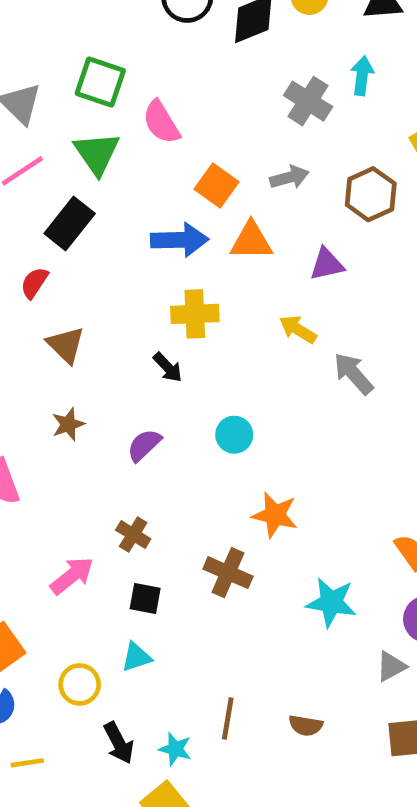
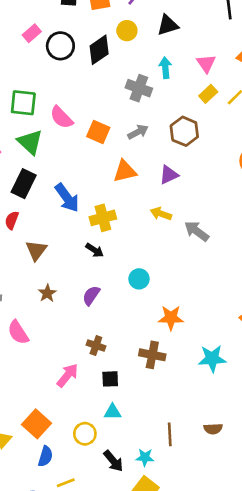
orange square: (216, 186) -> (98, 132), moved
blue arrow: (180, 240) -> (67, 198), moved, turned 68
brown triangle: (66, 345) -> (36, 250), turned 35
cyan triangle: (136, 657) -> (113, 412), turned 30

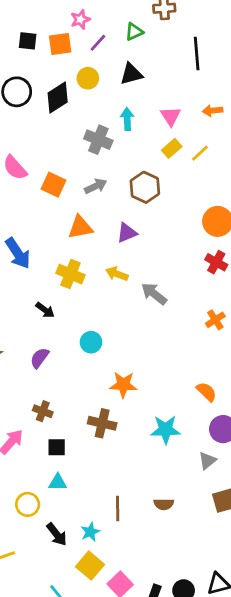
yellow cross: (103, 218) -> (70, 274), moved, turned 35
cyan star: (145, 457) -> (90, 532), turned -30

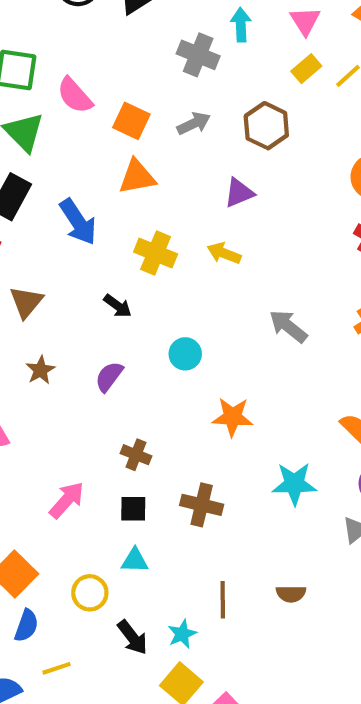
orange triangle: (80, 227) -> (137, 177), moved
gray arrow: (154, 294) -> (288, 326), moved
brown cross: (43, 411) -> (136, 455), moved
brown cross: (102, 423) -> (202, 505), moved

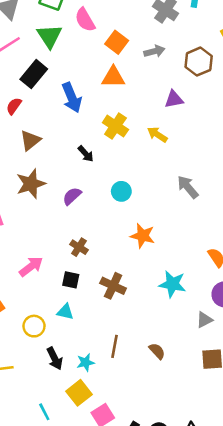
brown star: (40, 370) -> (31, 184), size x1.6
brown semicircle: (291, 594) -> (157, 351), turned -144

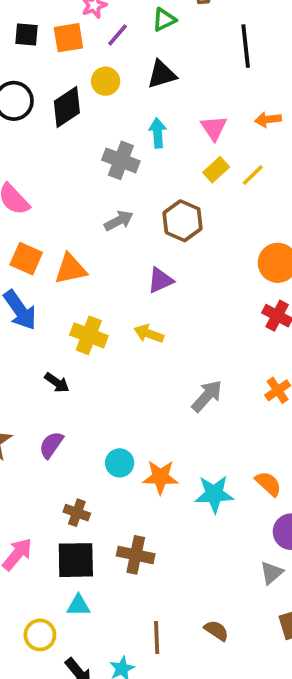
orange square: (117, 42) -> (26, 259), moved
gray arrow: (188, 187) -> (207, 396), turned 95
cyan circle: (121, 191) -> (120, 463), moved
black square: (71, 280) -> (76, 560), size x1.6
cyan star: (172, 284) -> (214, 494), moved

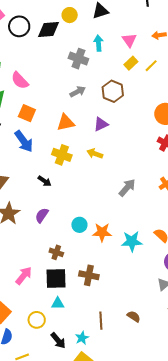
black diamond: (67, 107) -> (48, 29), turned 30
orange triangle: (70, 269) -> (66, 123), moved

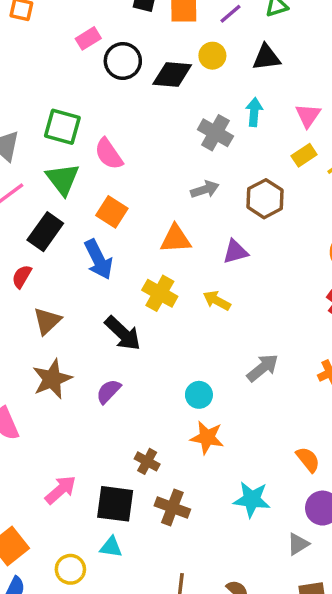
black arrow: (45, 181) -> (123, 333), size x1.6
cyan circle: (79, 225) -> (199, 395), moved
cyan star: (132, 241) -> (252, 499), moved
brown cross: (56, 252) -> (147, 461), moved

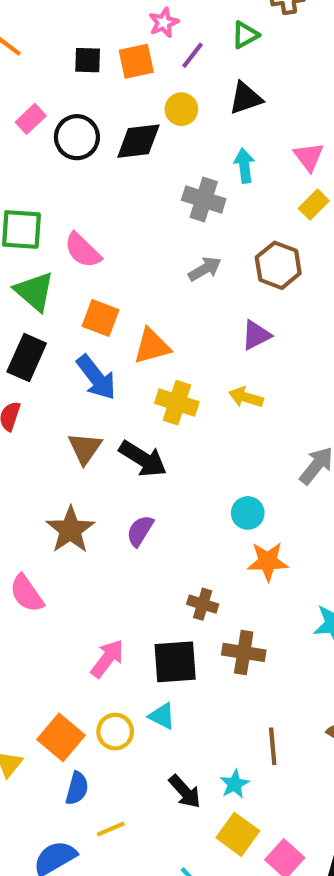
orange triangle: (176, 239) -> (152, 346), moved
brown triangle: (47, 321) -> (85, 448), moved
cyan triangle: (111, 547) -> (162, 716), moved, turned 30
yellow circle: (70, 569) -> (115, 732), moved

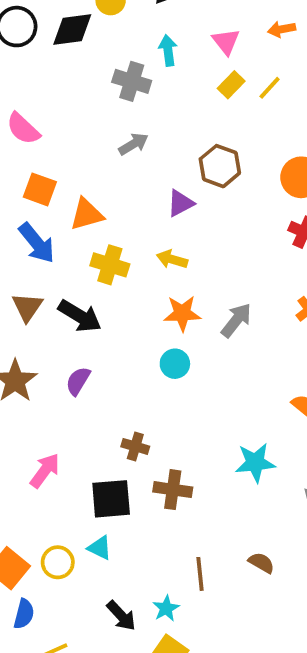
brown hexagon: (278, 265) -> (220, 166), moved
orange star: (268, 561) -> (182, 313), moved
pink arrow: (107, 659) -> (45, 471), moved

